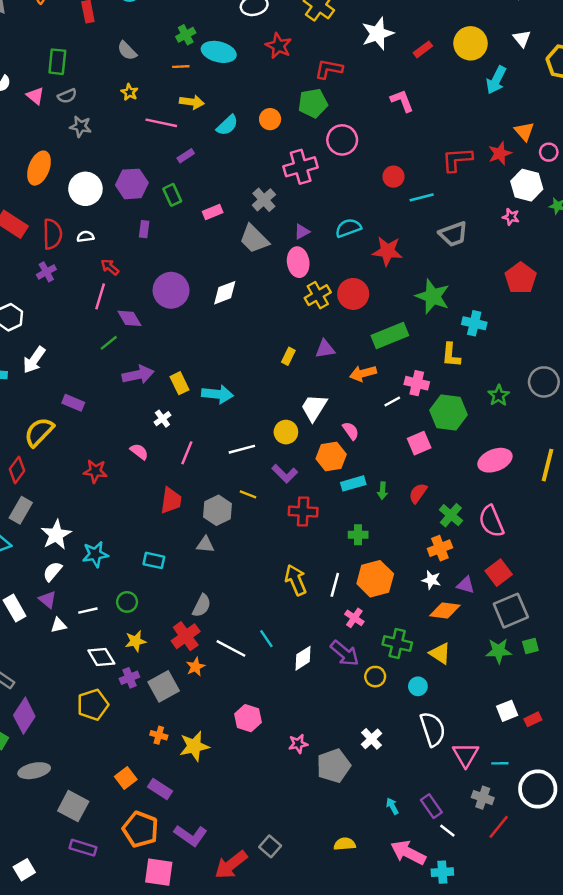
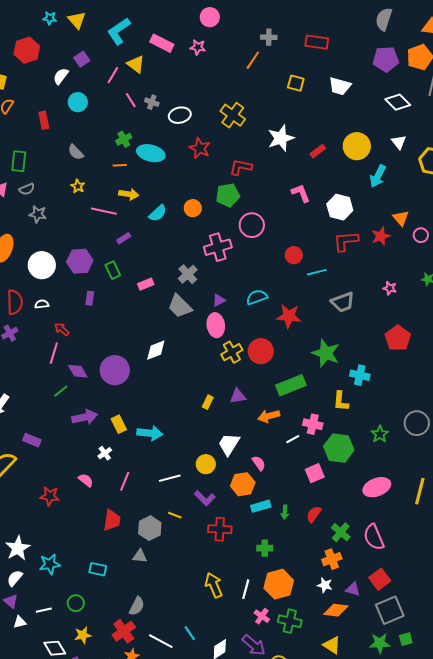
white hexagon: (527, 185) -> (340, 207), moved
purple circle: (171, 290) -> (115, 370), moved
green cross: (397, 644) -> (290, 621), moved

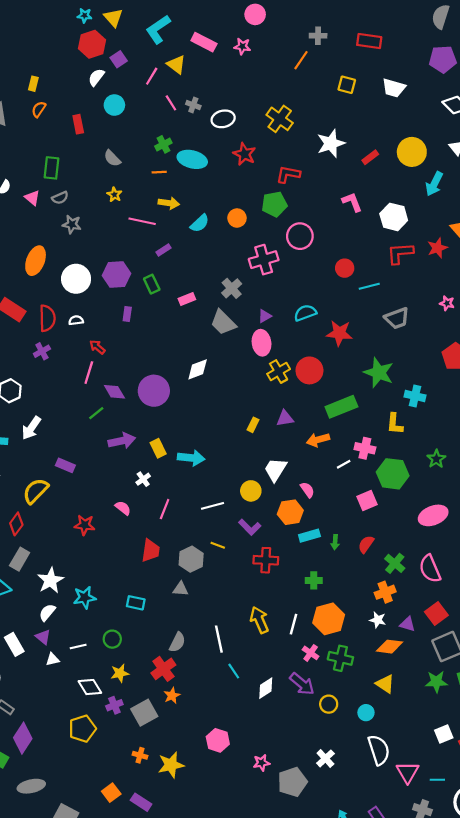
red hexagon: (27, 50) -> (92, 44), moved
white line: (161, 641) -> (219, 639), moved, turned 50

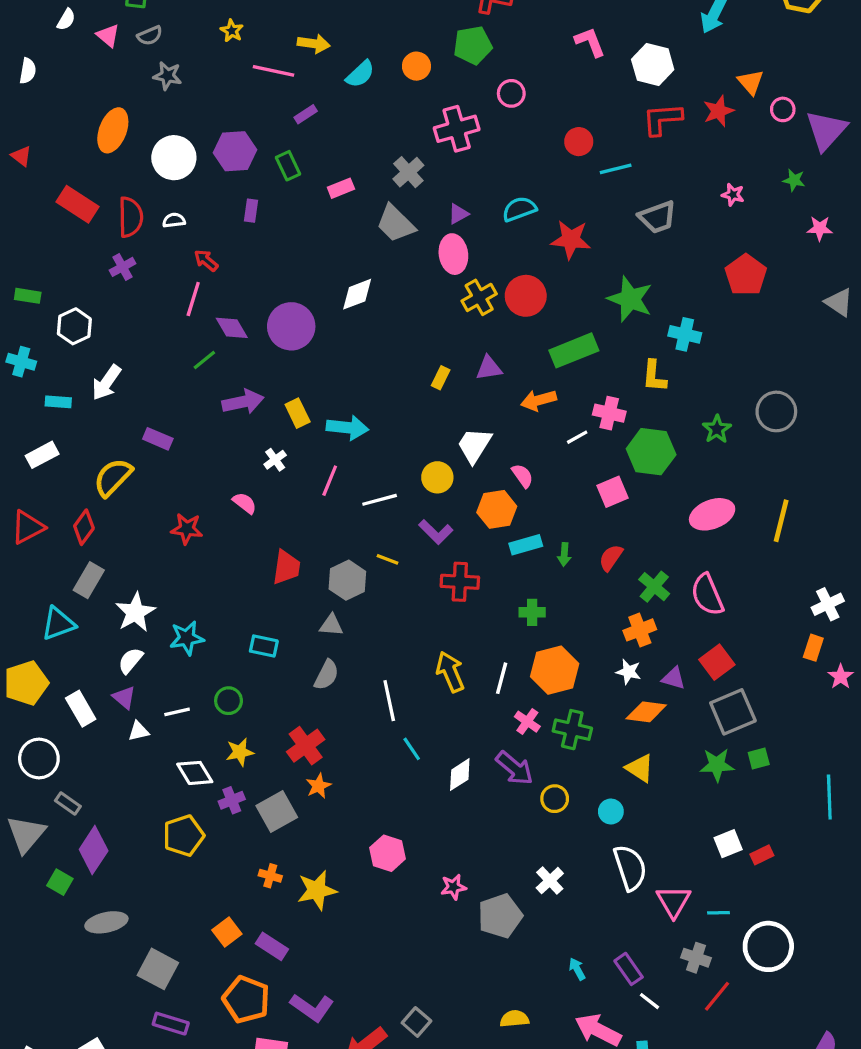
pink circle: (300, 236) -> (511, 93), size x0.7
pink line: (165, 509) -> (330, 481), moved
gray semicircle: (177, 642) -> (327, 675), moved

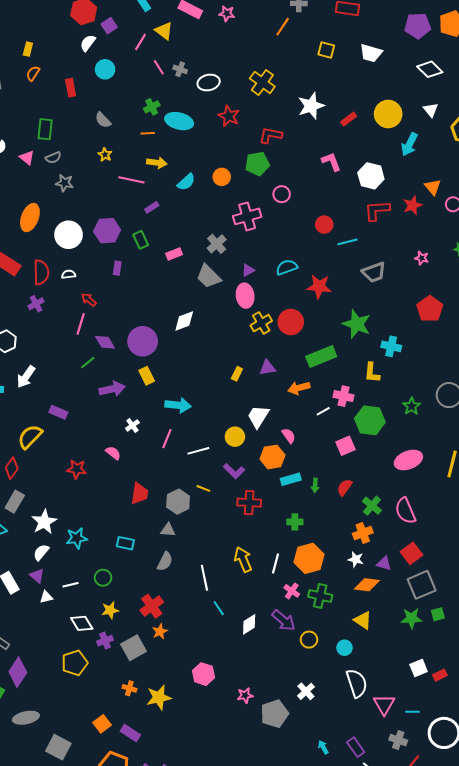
yellow rectangle: (298, 413) -> (147, 376), moved

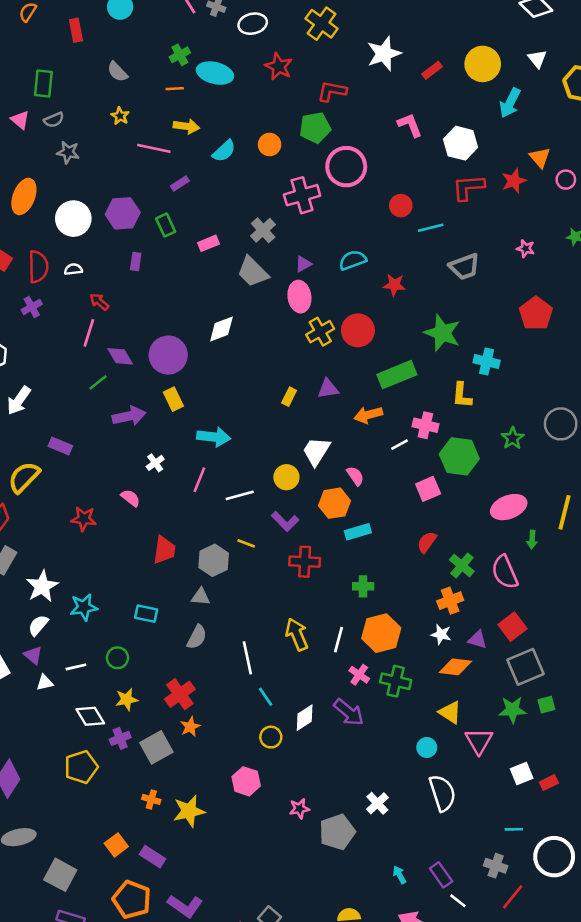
pink circle: (282, 194) -> (346, 167), size x1.8
red star: (319, 286) -> (394, 285), size x0.7
green arrow: (315, 485) -> (532, 540), moved
yellow circle: (309, 640) -> (271, 737), moved
pink triangle: (384, 705) -> (479, 741), moved

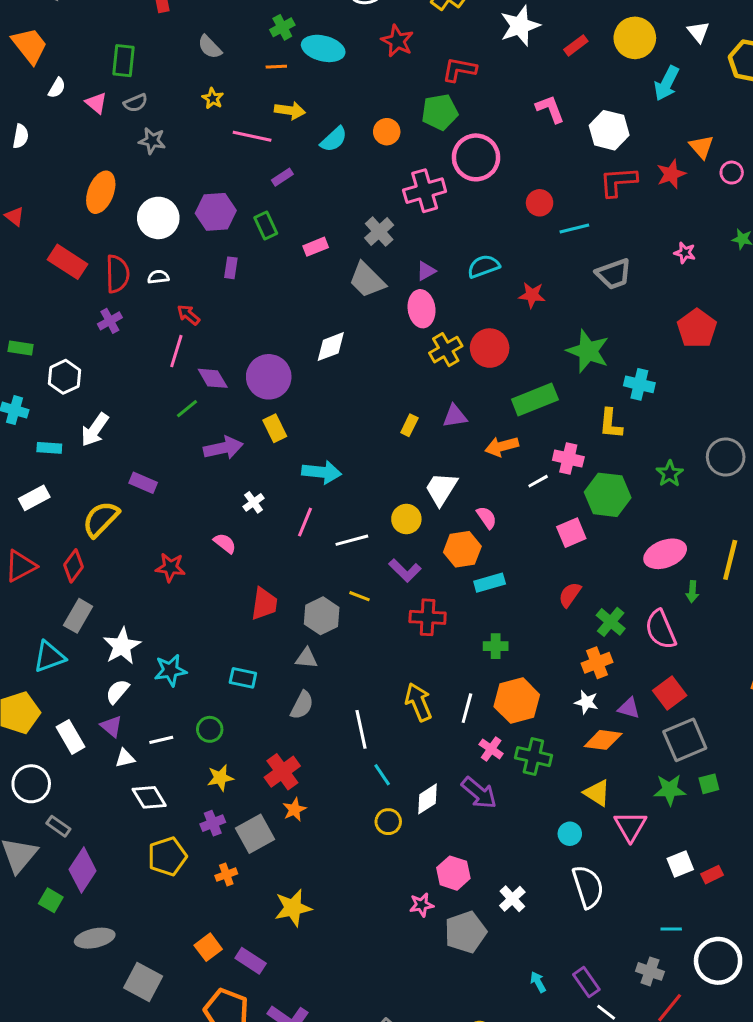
white diamond: (90, 716) -> (149, 797), moved
pink hexagon: (246, 781) -> (453, 873), moved
orange cross: (151, 799) -> (226, 875), moved, turned -36

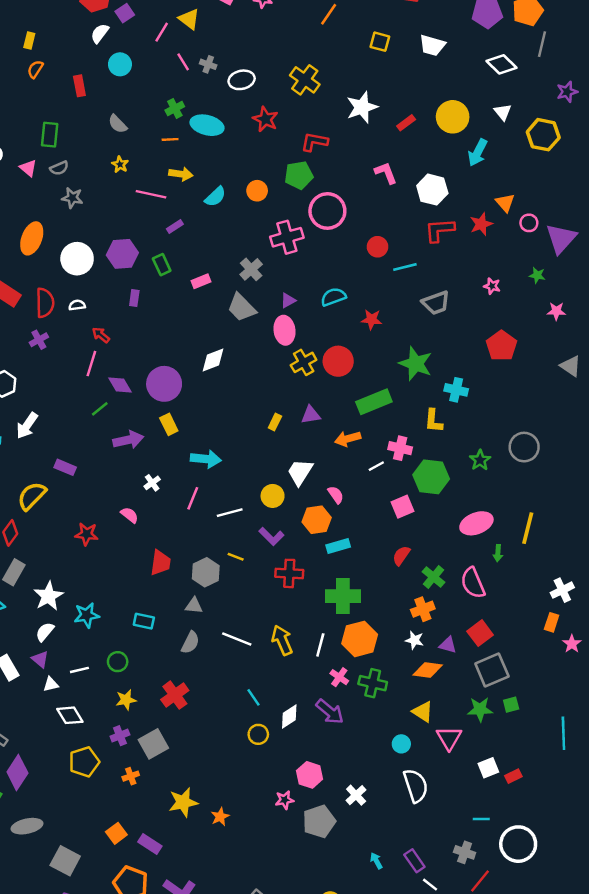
green cross: (496, 646) -> (343, 596), size x1.8
white line: (361, 729) -> (237, 639), moved, turned -56
orange star: (294, 810) -> (220, 817), moved

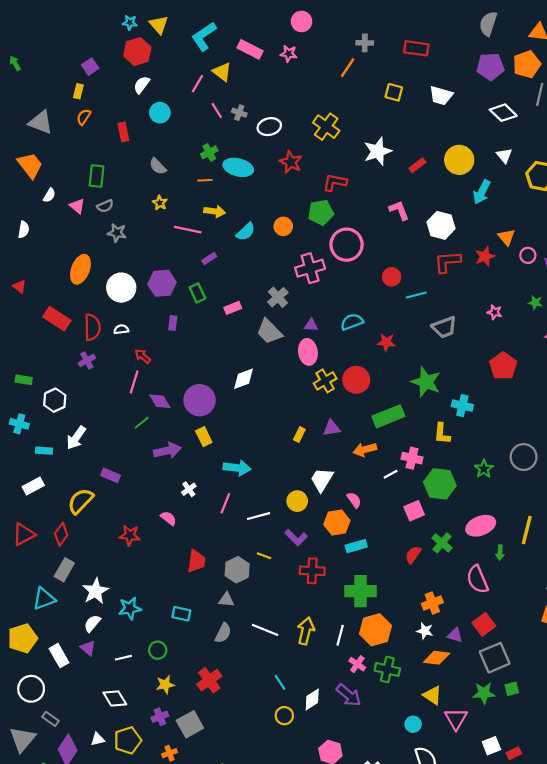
purple square: (125, 13) -> (90, 67), moved
purple triangle: (288, 300) -> (311, 325), turned 32
green cross: (434, 577) -> (442, 543), moved
yellow arrow: (282, 640) -> (306, 631), turned 36
white triangle: (51, 684) -> (98, 739), moved

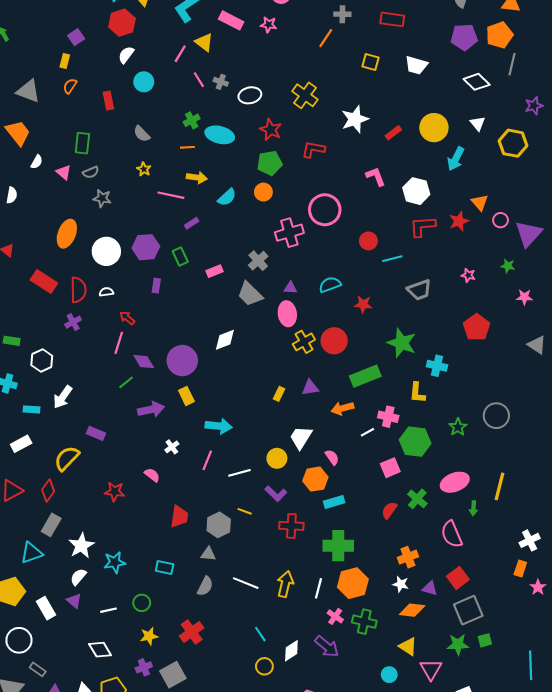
green pentagon: (321, 212) -> (270, 163), moved

